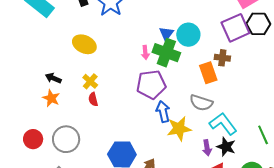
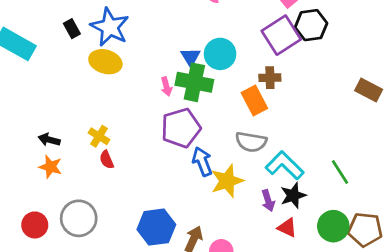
yellow ellipse: (84, 44) -> (105, 62), moved
black star: (226, 147) -> (293, 195), turned -30

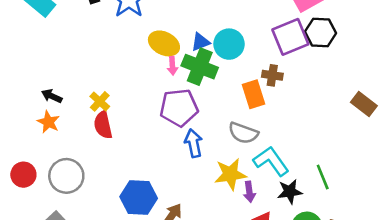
blue triangle: (191, 57) -> (200, 42), turned 30
yellow ellipse: (105, 62) -> (164, 43), moved
red semicircle: (107, 160) -> (103, 125), size x1.5
yellow star: (227, 181) -> (230, 174), moved
black star: (293, 195) -> (290, 192), moved

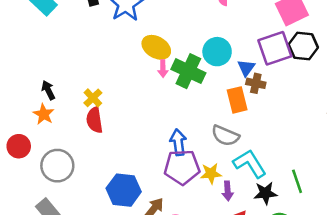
blue triangle: (200, 42) -> (246, 68), moved, turned -36
black arrow: (52, 96) -> (48, 90), turned 36
purple pentagon: (179, 108) -> (182, 167), moved
yellow star: (230, 174) -> (211, 173), size x0.7
red circle: (23, 175) -> (19, 146), moved

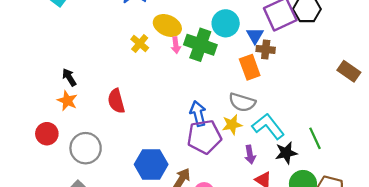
yellow cross: (93, 98) -> (140, 43), moved
yellow star: (211, 173) -> (232, 125), moved

